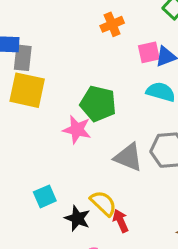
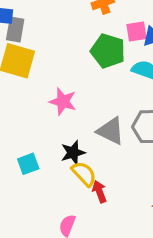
green pentagon: (98, 104) -> (108, 51), moved
black star: (77, 218) -> (73, 153), moved, turned 30

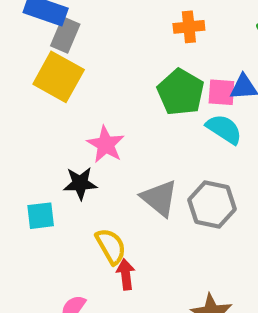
pink square: (136, 32) -> (221, 92), moved
black star: (73, 153) -> (80, 183), moved

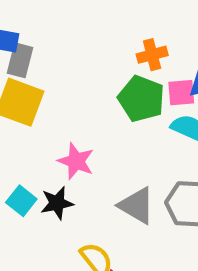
orange cross: (189, 27) -> (152, 55), moved
cyan square: (41, 216) -> (21, 201), moved, turned -36

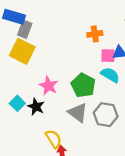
green pentagon: (141, 99) -> (83, 85), moved
black star: (57, 203) -> (36, 107), turned 30

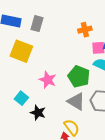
gray rectangle: (25, 29) -> (37, 24), moved
black star: (36, 107) -> (38, 113), moved
yellow semicircle: (54, 139) -> (72, 127), moved

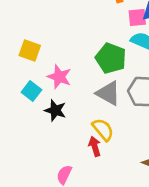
yellow square: (21, 51) -> (30, 50), moved, size x0.7
pink star: (48, 80) -> (59, 77), moved

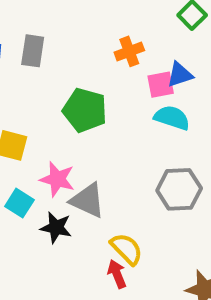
green pentagon: (111, 58) -> (85, 110), moved
gray triangle: (108, 93) -> (88, 200), moved

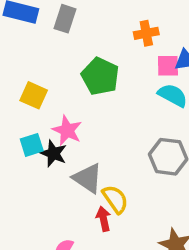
gray triangle: (88, 200) -> (88, 178), moved
cyan square: (19, 203) -> (32, 145), turned 30
black star: (56, 228) -> (53, 153), moved

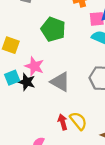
gray triangle: (88, 178) -> (60, 82), moved
yellow semicircle: (115, 199) -> (78, 121), moved

